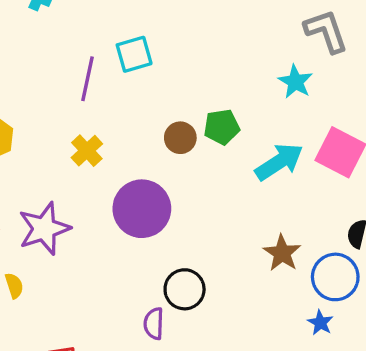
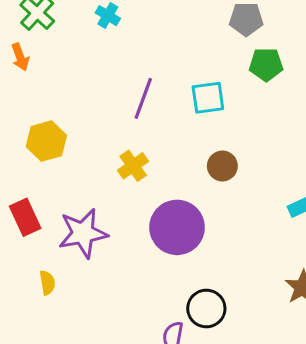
cyan square: (134, 54) -> (208, 98), moved
green pentagon: (222, 127) -> (266, 64), moved

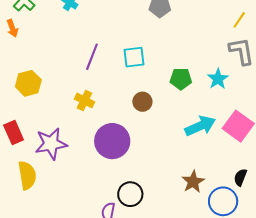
green pentagon: (266, 64) -> (181, 79), moved
yellow cross: (133, 166) -> (84, 100), turned -30
yellow semicircle: (47, 283) -> (27, 175), size x1.8

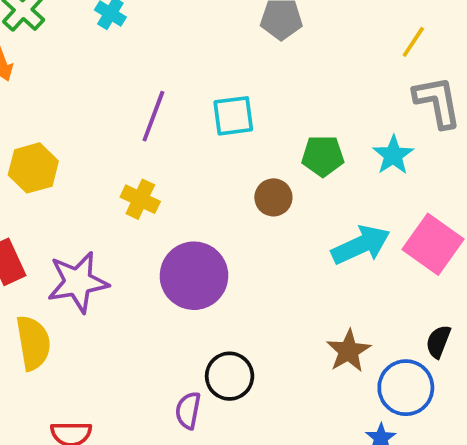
yellow line: (239, 20) -> (413, 42), moved
brown circle: (142, 102) -> (273, 197), moved

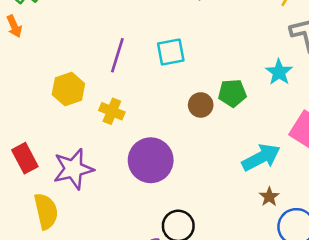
green pentagon: (323, 156) -> (232, 93), moved
yellow hexagon: (33, 168) -> (68, 89), moved
cyan arrow: (361, 245) -> (261, 157), moved
brown star: (349, 351) -> (269, 197), moved, size x0.7

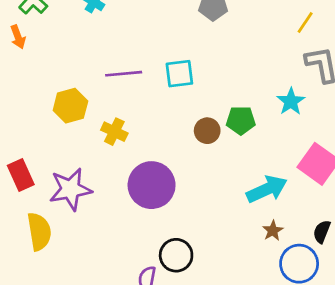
purple line: (117, 55) -> (124, 74), turned 64

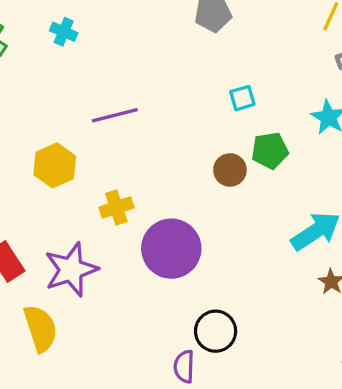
cyan square: (179, 74) -> (242, 98), moved, size x0.7
yellow cross: (114, 132) -> (116, 208), moved, turned -35

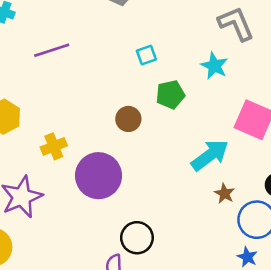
purple line: (115, 115) -> (52, 50), moved
brown circle: (230, 170) -> (128, 119), moved

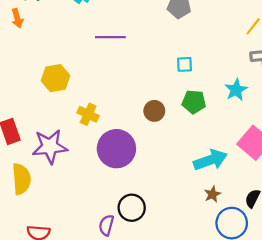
yellow cross: (54, 146) -> (88, 114), turned 30

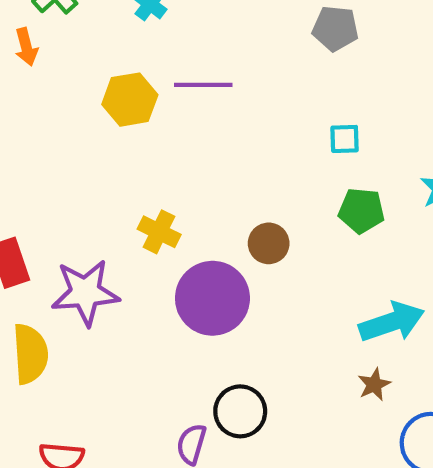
yellow hexagon: (56, 78) -> (130, 100), moved
brown circle: (154, 111) -> (269, 243), moved
brown star: (212, 194) -> (374, 385), moved

